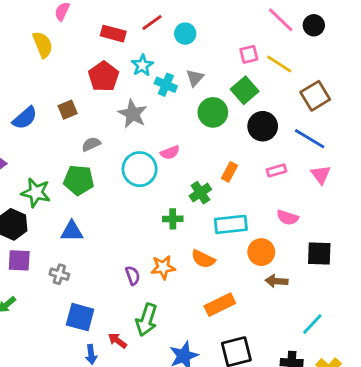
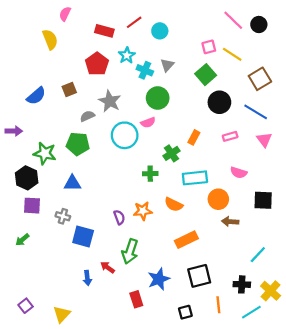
green circle: (213, 112) -> (158, 98), moved
gray star: (133, 114) -> (110, 101), moved
blue square: (80, 317) -> (83, 236), moved

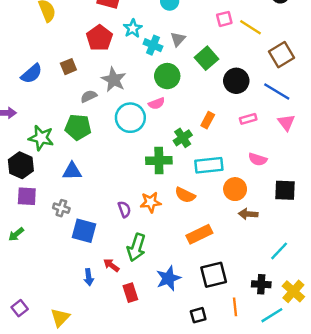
green square: (206, 75) -> (206, 58), moved
green cross: (150, 174) -> (159, 161), size x1.5
red rectangle: (136, 299) -> (130, 293), moved

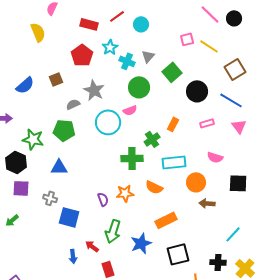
blue star: (168, 278) -> (141, 243), moved

